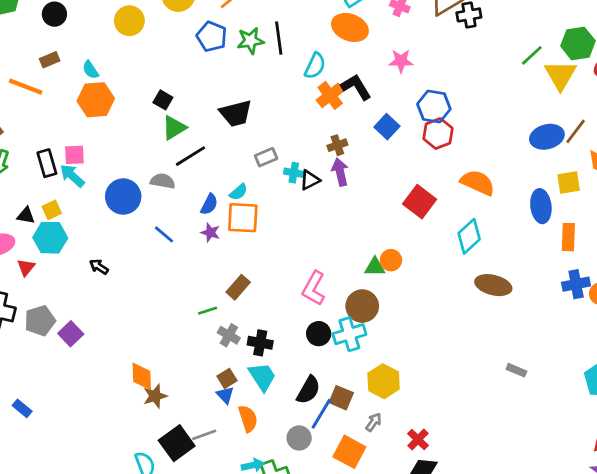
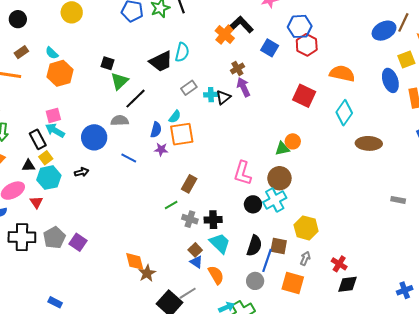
cyan semicircle: (315, 66) -> (182, 52), moved
black rectangle: (47, 163) -> (38, 139), moved
black arrow: (99, 267) -> (82, 172), moved, turned 144

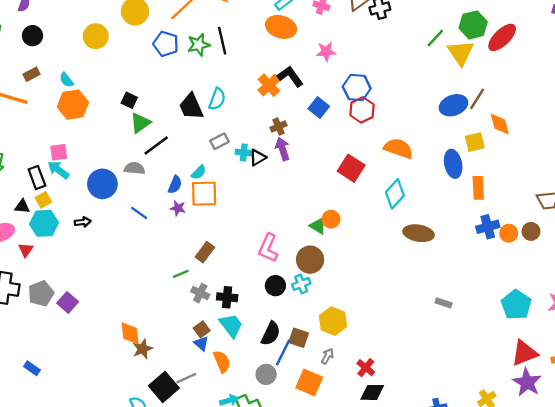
black trapezoid: (161, 62) -> (191, 107), turned 85
green triangle: (282, 149) -> (318, 226), turned 35
cyan cross: (275, 200) -> (301, 284), size x0.7

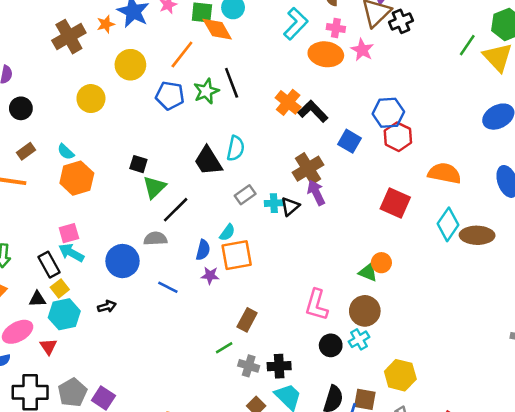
orange ellipse: (281, 27) -> (326, 54), moved
pink star: (326, 52) -> (362, 50), moved, turned -30
orange cross: (269, 85) -> (288, 102), moved
brown cross: (278, 126) -> (308, 169), size x1.6
brown ellipse: (419, 233) -> (477, 235), moved

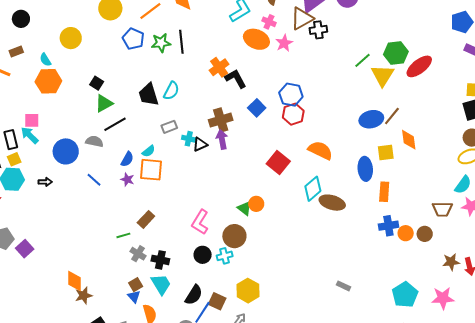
yellow circle: (91, 99) -> (71, 38), moved

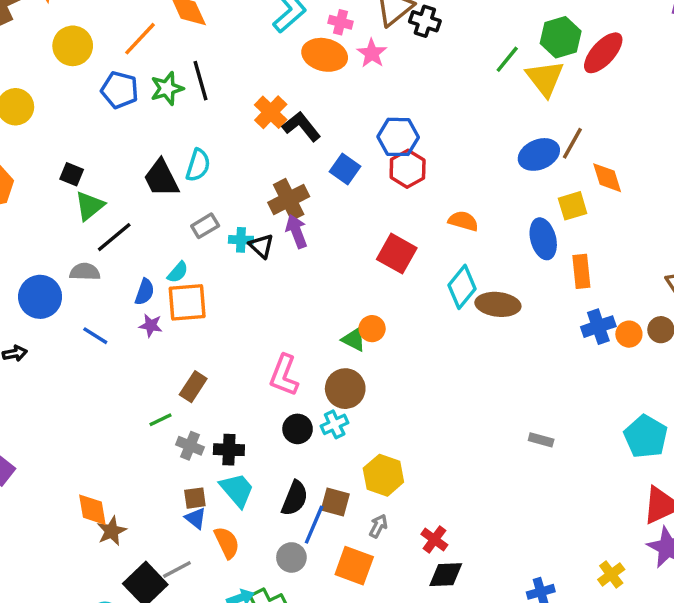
black cross: (318, 30) -> (425, 21), turned 36
black triangle: (200, 144) -> (261, 246), turned -42
orange semicircle: (320, 150) -> (463, 221), size x0.7
brown square: (136, 285) -> (195, 498), turned 32

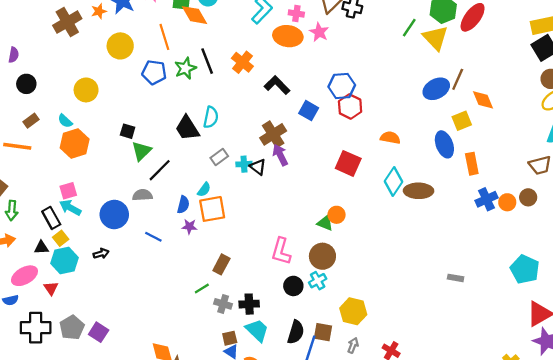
orange line: (140, 39) -> (164, 37), turned -55
orange cross: (271, 112) -> (242, 62), moved

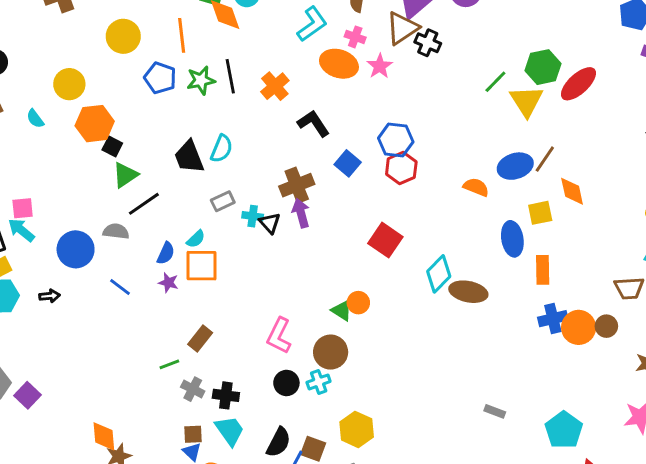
orange semicircle: (390, 138) -> (476, 187), moved
orange hexagon: (75, 144) -> (95, 124), moved
orange circle: (507, 202) -> (579, 327), size x1.5
cyan pentagon: (525, 269) -> (564, 430), moved

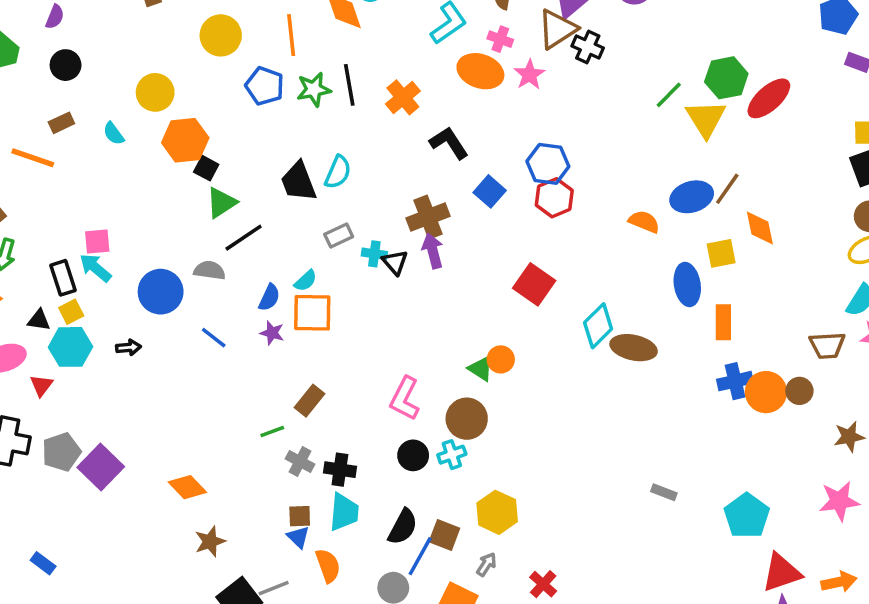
purple square: (28, 395) -> (101, 467), size x1.4
cyan trapezoid: (230, 431) -> (344, 512), turned 40
orange diamond: (104, 436) -> (187, 487), moved, turned -40

